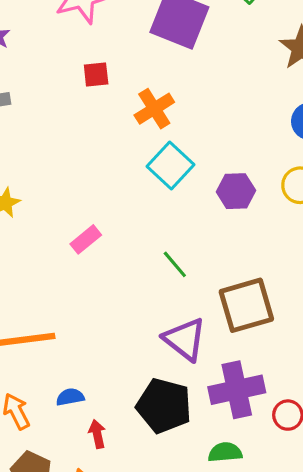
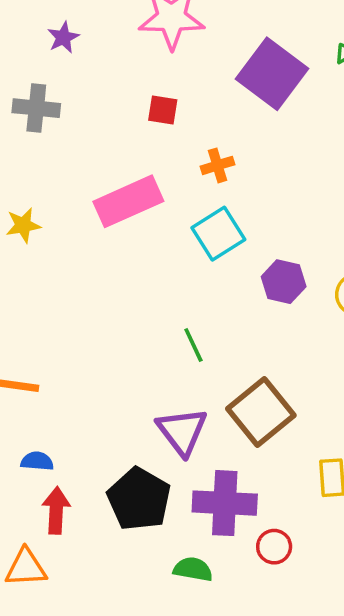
orange cross: (154, 109) -> (217, 165), size x0.7
pink rectangle: (86, 239) -> (128, 201), moved, size x1.8
brown square: (246, 305) -> (261, 412), turned -38
red arrow: (97, 434) -> (56, 510), size x1.4

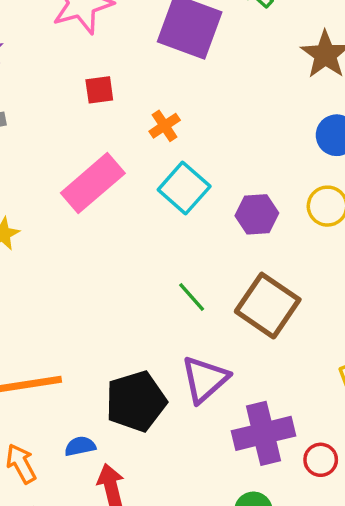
brown square: (261, 412) -> (268, 306), moved
purple triangle: (182, 431) -> (205, 379), turned 42
black pentagon: (139, 499) -> (136, 401), moved, turned -30

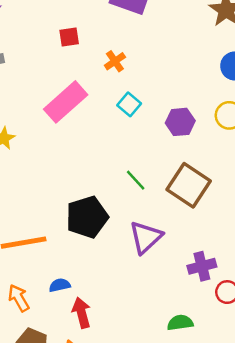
cyan square: (184, 188) -> (129, 104), size x0.7
black pentagon: (136, 401) -> (87, 217), moved
purple cross: (263, 433) -> (202, 266), moved, size x0.7

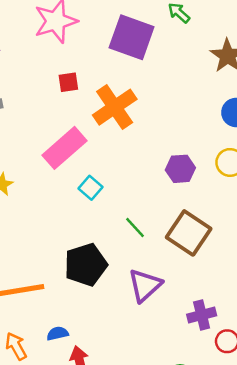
orange cross: (115, 61) -> (115, 107), size x2.0
cyan square: (129, 104) -> (91, 188), moved

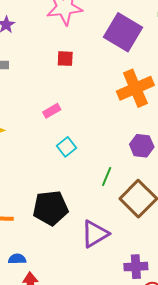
orange cross: (115, 107) -> (135, 88), moved
pink rectangle: (65, 148) -> (52, 111), size x0.5
green line: (135, 228) -> (107, 177), moved, turned 54

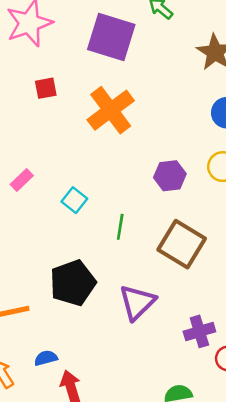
orange cross: (135, 88) -> (111, 110), moved
pink rectangle: (52, 111) -> (22, 180), moved
green line: (107, 177) -> (120, 227), moved

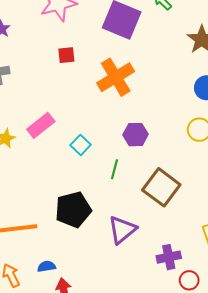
purple hexagon: (170, 176) -> (136, 135), moved
pink rectangle: (22, 180) -> (41, 125), size x1.5

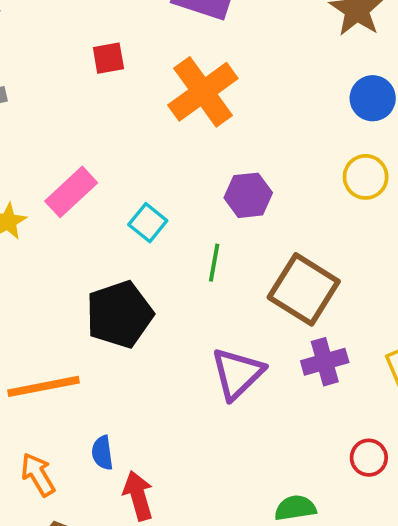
black pentagon: (73, 210) -> (119, 314), moved
purple cross: (169, 257) -> (325, 362), moved
blue semicircle: (46, 266) -> (102, 453), turned -84

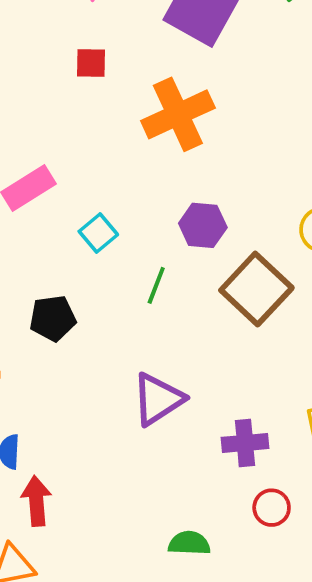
brown square: (304, 289) -> (256, 289), moved
black pentagon: (119, 314) -> (53, 318), size x0.7
purple cross: (325, 362) -> (245, 443), moved

